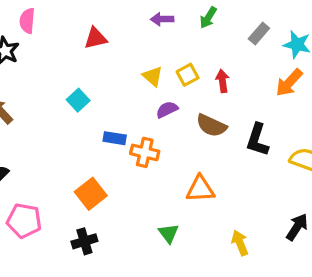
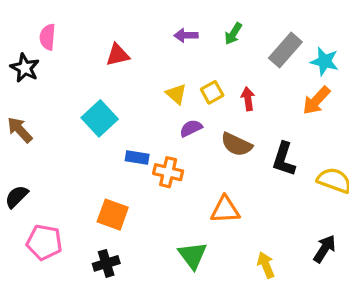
gray rectangle: (259, 33) -> (285, 50), size x1.5
cyan square: (78, 100) -> (100, 118), size x1.5
orange square: (91, 194) -> (113, 215), turned -32
green triangle: (169, 233) -> (193, 255), size x1.4

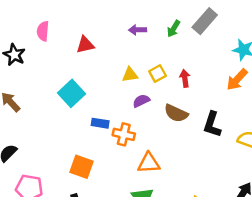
pink semicircle: (48, 37) -> (43, 31), moved
gray rectangle: (285, 50) -> (205, 21), moved
yellow triangle: (176, 94) -> (130, 75), turned -49
orange triangle: (225, 210) -> (149, 163), moved

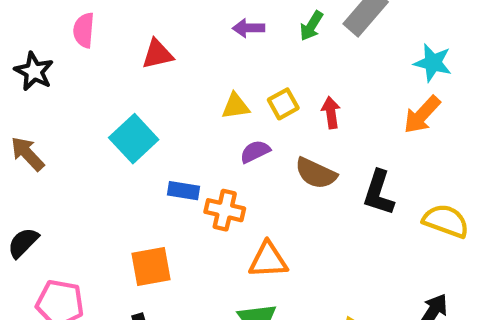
orange square: (81, 167) -> (151, 267), turned -30

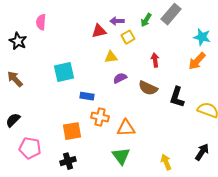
red triangle: (158, 54) -> (99, 31), moved
yellow square: (283, 104) -> (128, 37), moved
cyan square: (134, 139) -> (64, 72), turned 30
orange cross: (225, 210) -> (100, 117), moved

